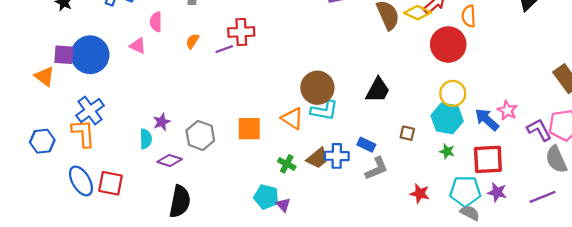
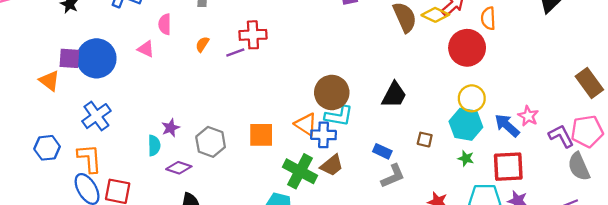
orange L-shape: (83, 133) -> (89, 158), moved
blue cross: (337, 156) -> (324, 135), moved
green cross: (287, 164) -> (300, 171), size x1.8

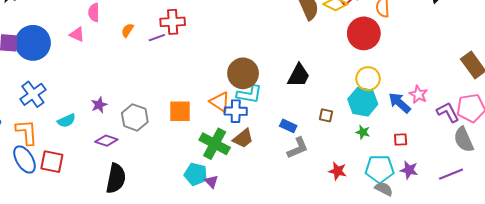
cyan semicircle: (154, 145) -> (67, 121), moved, turned 66
red square: (508, 167) -> (401, 140), size x0.5

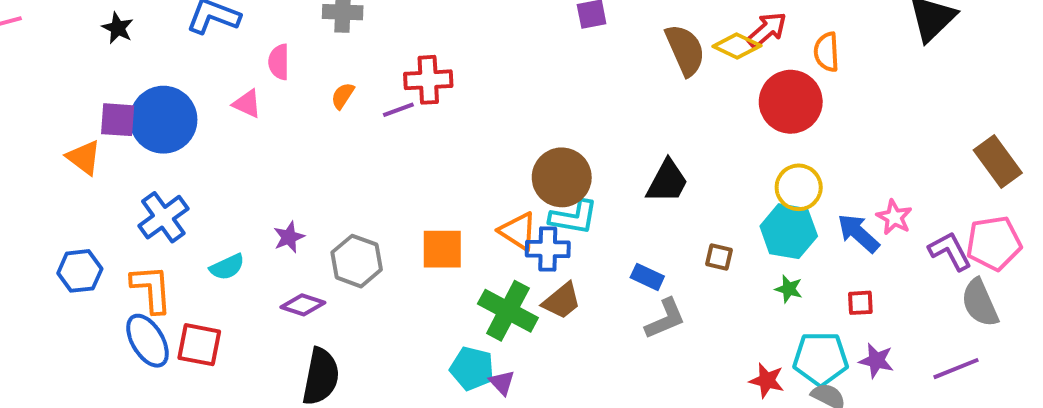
red star: (338, 171) -> (767, 381), moved

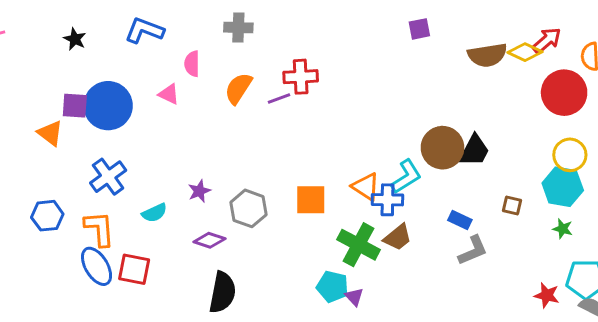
brown semicircle: (685, 50) -> (487, 55), turned 105
orange semicircle: (343, 96) -> (238, 88), size x1.6
brown circle: (562, 177) -> (442, 148), moved
cyan L-shape: (574, 217) -> (406, 177), turned -42

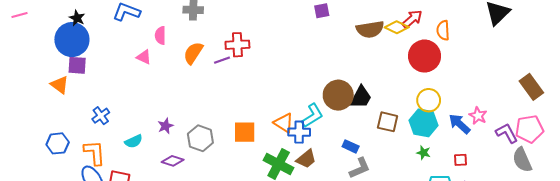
blue circle: (108, 106) -> (72, 40), moved
blue cross: (108, 177) -> (101, 116), size x0.7
brown square: (512, 206) -> (388, 122), moved, size x1.5

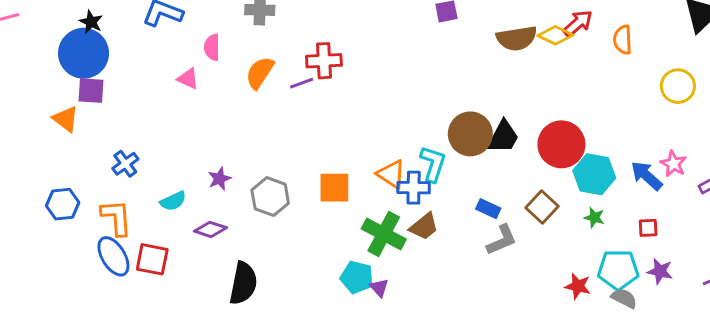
red circle: (425, 56) -> (561, 144), moved
yellow circle: (429, 100) -> (678, 86), moved
cyan L-shape: (312, 116) -> (433, 164), turned -40
brown square: (388, 122) -> (542, 207), moved, turned 30
purple diamond: (173, 161) -> (210, 229), moved

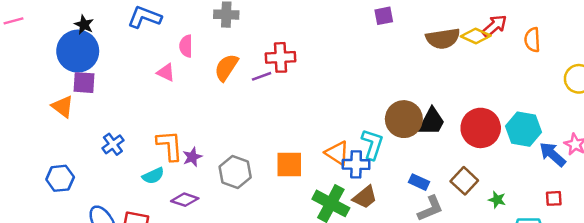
cyan hexagon: (594, 174) -> (523, 129), moved
orange L-shape: (116, 218) -> (170, 146), moved
green star: (594, 218) -> (497, 200), moved

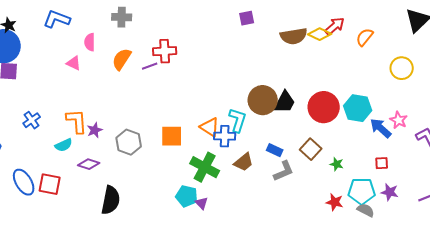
orange semicircle: (532, 40) -> (365, 37), turned 42
brown trapezoid: (365, 197) -> (244, 162), moved

